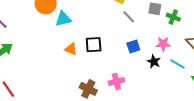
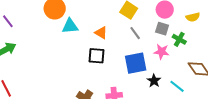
pink star: (163, 44) -> (161, 52), moved
blue square: (133, 47) -> (136, 63), size x1.6
orange triangle: (71, 49) -> (101, 33), moved

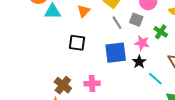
gray square: (162, 29) -> (136, 20), moved
orange triangle: (101, 33) -> (84, 11), moved, turned 40
black star: (154, 81) -> (139, 62), moved

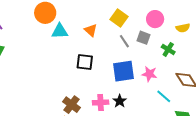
orange triangle: (84, 11) -> (91, 30), turned -32
pink star: (142, 43) -> (149, 74), moved
black star: (139, 62) -> (120, 101), moved

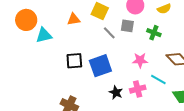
orange triangle: (91, 30) -> (74, 19), moved, turned -40
blue square: (124, 71) -> (100, 66), moved
pink cross: (101, 102) -> (138, 89), moved

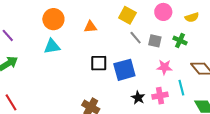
orange triangle: (74, 19) -> (90, 27), moved
gray square: (127, 26) -> (155, 41), moved
cyan triangle: (44, 35) -> (52, 46), moved
cyan line: (158, 80) -> (181, 88), turned 42

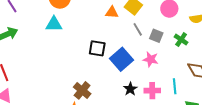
orange triangle: (90, 27) -> (112, 12), moved
pink star: (164, 67) -> (151, 59), moved
blue square: (124, 70) -> (121, 59), turned -35

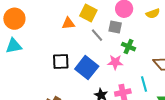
gray square: (156, 36) -> (115, 27), moved
green cross: (181, 40) -> (129, 47), moved

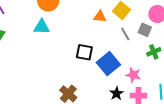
green cross: (129, 47) -> (154, 52), turned 32
pink star: (115, 62) -> (133, 75), moved

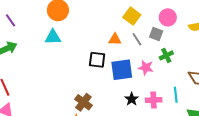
orange triangle: (100, 16) -> (115, 39), moved
blue square: (108, 64) -> (122, 70), turned 35
pink star: (133, 75) -> (146, 68), moved

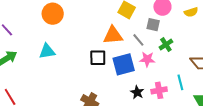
cyan triangle: (53, 37) -> (47, 51), moved
orange triangle: (115, 39) -> (113, 35), size x1.5
gray line: (137, 39) -> (138, 40), moved

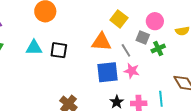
green cross: (166, 45) -> (158, 48), moved
black square: (98, 58) -> (59, 50), moved

